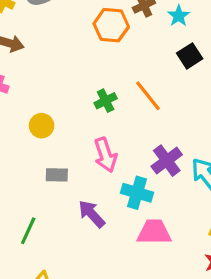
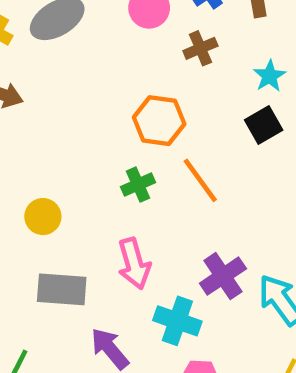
cyan star: (179, 16) -> (270, 76), moved
orange hexagon: (111, 25) -> (159, 121), moved
gray rectangle: (57, 175) -> (62, 289), size x1.5

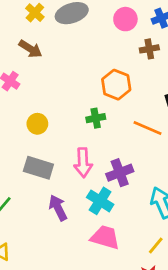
orange line: (200, 180) -> (147, 128), moved, turned -44
purple cross: (223, 276) -> (120, 173), moved

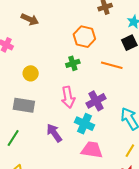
brown arrow: (30, 49) -> (30, 19), moved
gray rectangle: (38, 168) -> (24, 105), moved

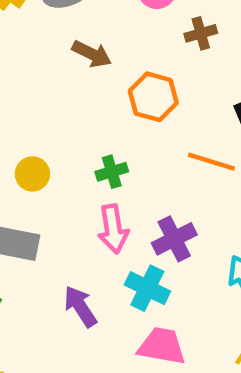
brown arrow: (30, 19) -> (92, 54), moved
green cross: (73, 63) -> (112, 172), moved

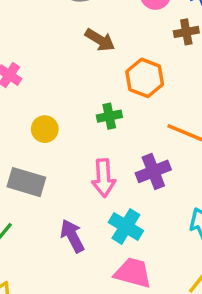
green cross: (112, 172) -> (109, 116), moved
purple cross: (174, 239) -> (153, 171), moved

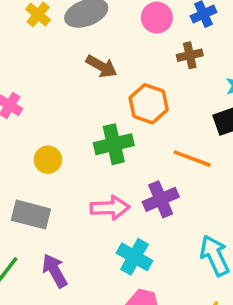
green cross: (109, 116) -> (114, 144), size x1.5
pink arrow: (104, 178) -> (110, 208), turned -87
purple arrow: (72, 236) -> (55, 271), moved

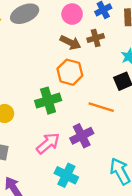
brown arrow: (101, 66) -> (70, 42), moved
pink arrow: (110, 208) -> (48, 143), turned -35

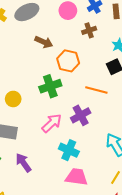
brown arrow: (70, 42) -> (44, 42), moved

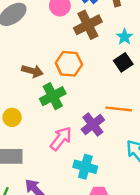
brown cross: (89, 30) -> (88, 25), size x1.6
brown arrow: (44, 42) -> (32, 71), moved
orange line: (96, 90) -> (119, 109), moved

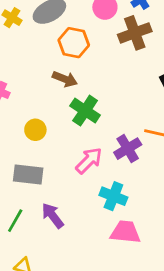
orange hexagon: (69, 64) -> (74, 43), moved
green cross: (53, 96) -> (85, 111), turned -35

